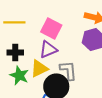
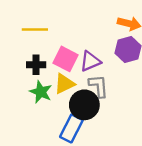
pink square: (51, 28) -> (66, 59), moved
purple triangle: (48, 49) -> (90, 61), moved

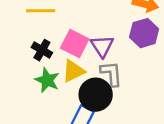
purple triangle: (90, 61) -> (102, 46), turned -40
black cross: (36, 65) -> (42, 50), turned 30

